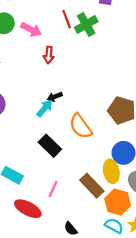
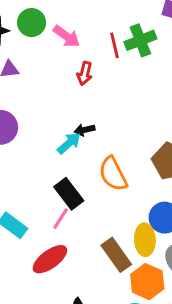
red line: (67, 19) -> (114, 45), moved
pink line: (53, 189) -> (61, 219), moved
red ellipse: (28, 209) -> (50, 259), moved, turned -72

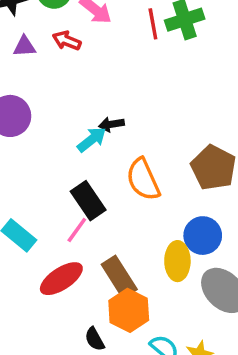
red arrow: (85, 73) -> (67, 41), moved, turned 95
brown rectangle: (116, 255) -> (119, 277), moved
orange hexagon: (147, 282) -> (129, 310), moved

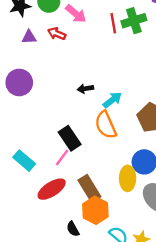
cyan arrow: (92, 139) -> (112, 100), moved

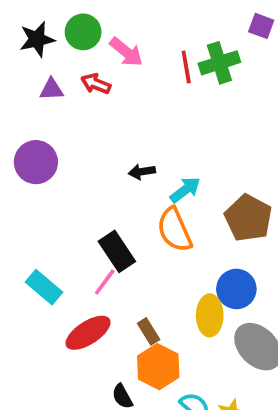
brown rectangle: (89, 188) -> (149, 331), size x0.6

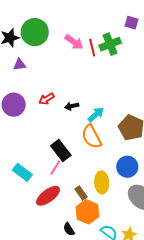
green circle: (83, 32) -> (35, 32), size x1.4
pink arrow: (126, 52) -> (74, 42), moved
red arrow: (96, 84) -> (46, 99), moved, turned -49
yellow ellipse: (210, 315) -> (102, 182), moved

